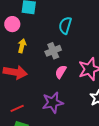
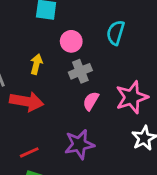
pink circle: (12, 24) -> (71, 41), moved
cyan semicircle: (65, 25) -> (116, 33), moved

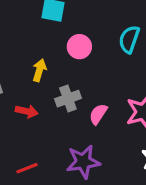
gray cross: (80, 71) -> (68, 99), moved
red arrow: (27, 101) -> (27, 111), size x0.6

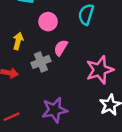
pink semicircle: (98, 114) -> (61, 48), moved

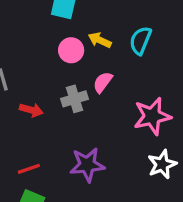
pink circle: (48, 22) -> (71, 50), moved
yellow arrow: (18, 41) -> (100, 40), moved, turned -84

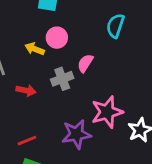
yellow arrow: (100, 40) -> (35, 49), moved
pink star: (152, 116) -> (107, 112), moved

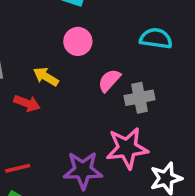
cyan semicircle: (115, 26) -> (156, 38), turned 70
yellow arrow: (35, 49) -> (46, 77), moved
gray cross: (62, 79) -> (140, 98), moved

